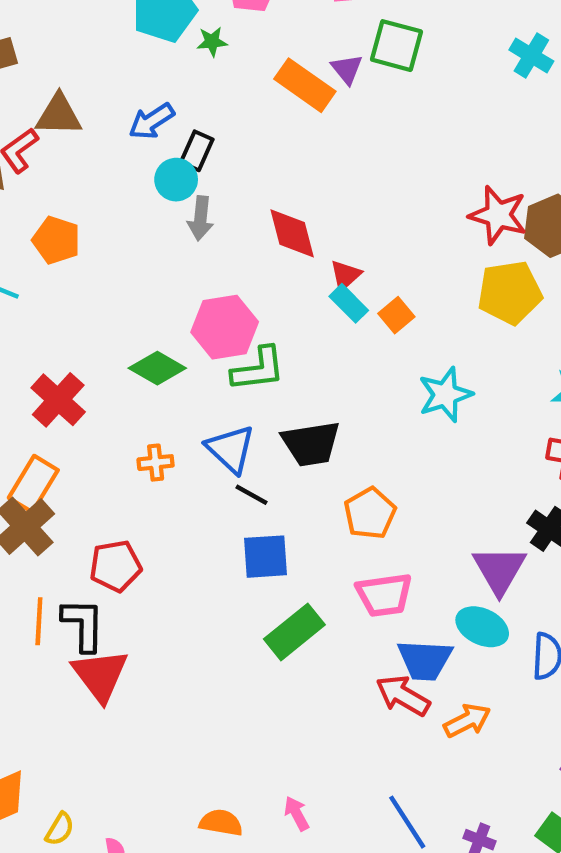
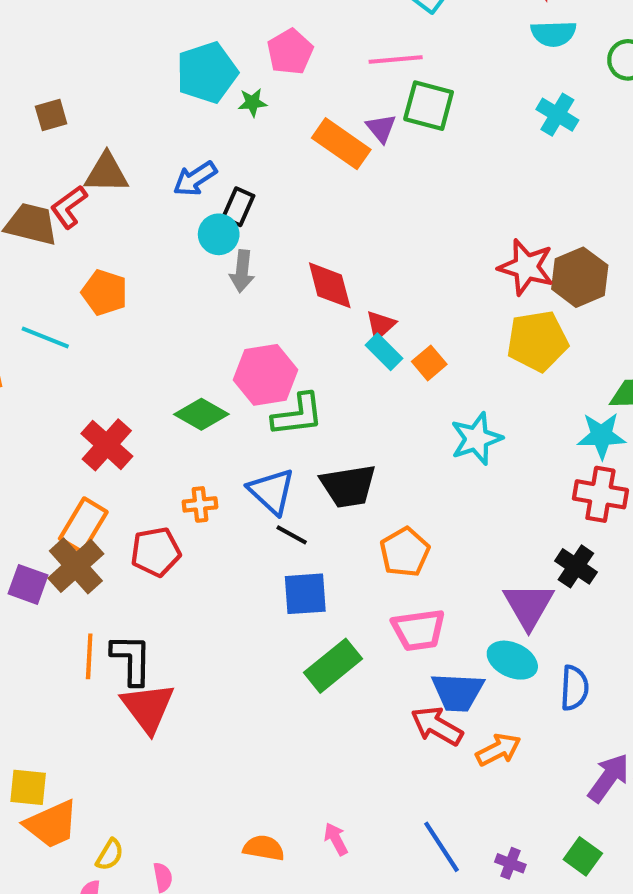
red pentagon: (116, 566) -> (156, 552), moved

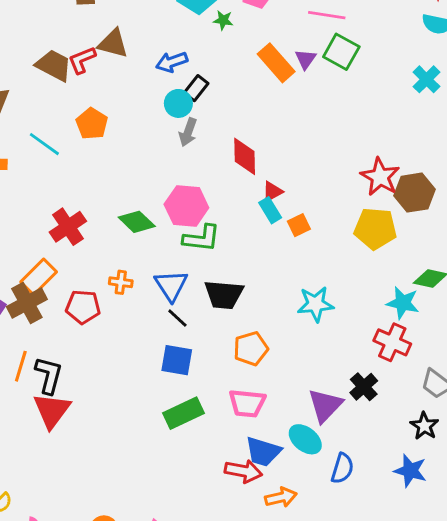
cyan star: (476, 439) -> (316, 304), moved
red arrow: (437, 726) -> (243, 471), turned 147

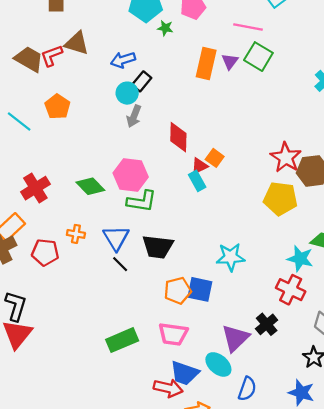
orange rectangle: (276, 63) -> (206, 64), turned 52
orange square: (299, 225) -> (215, 158), moved, turned -30
blue square: (177, 360) -> (200, 289), moved

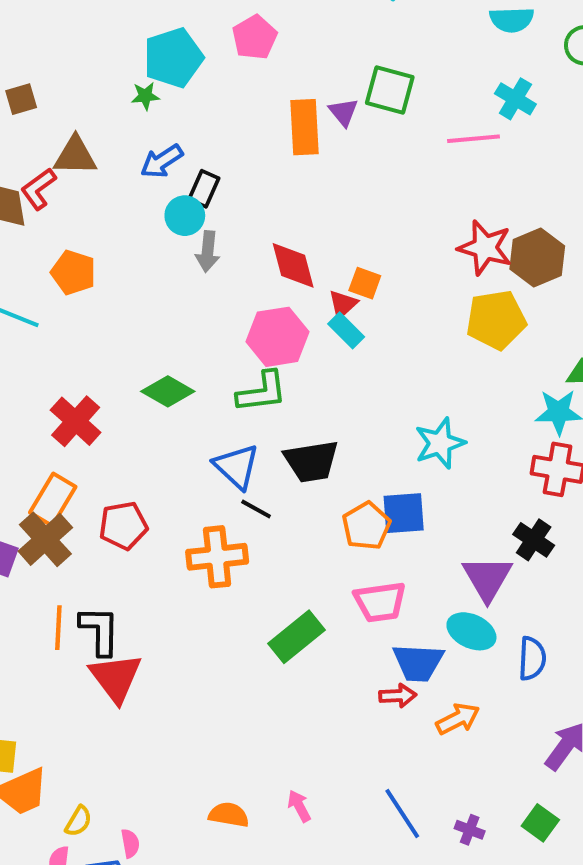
pink line: (248, 27) -> (473, 139), moved
green star: (165, 28) -> (145, 96), moved
pink hexagon: (131, 175) -> (278, 337), moved
orange cross: (76, 234) -> (217, 557), moved, size x1.8
red arrow: (168, 388) -> (398, 696), size x0.7

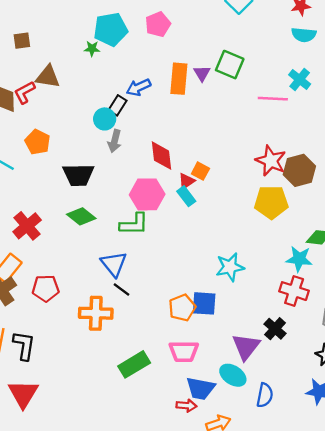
blue arrow: (162, 161) -> (138, 87), moved
black trapezoid: (311, 461) -> (78, 175), moved
red triangle: (116, 678) -> (23, 394), moved

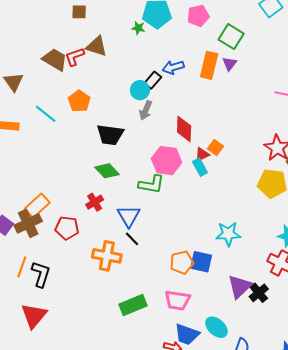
green square: (230, 65) -> (231, 37), moved
red cross: (27, 226) -> (95, 202), moved, size x0.7
purple triangle: (246, 347) -> (240, 286), moved

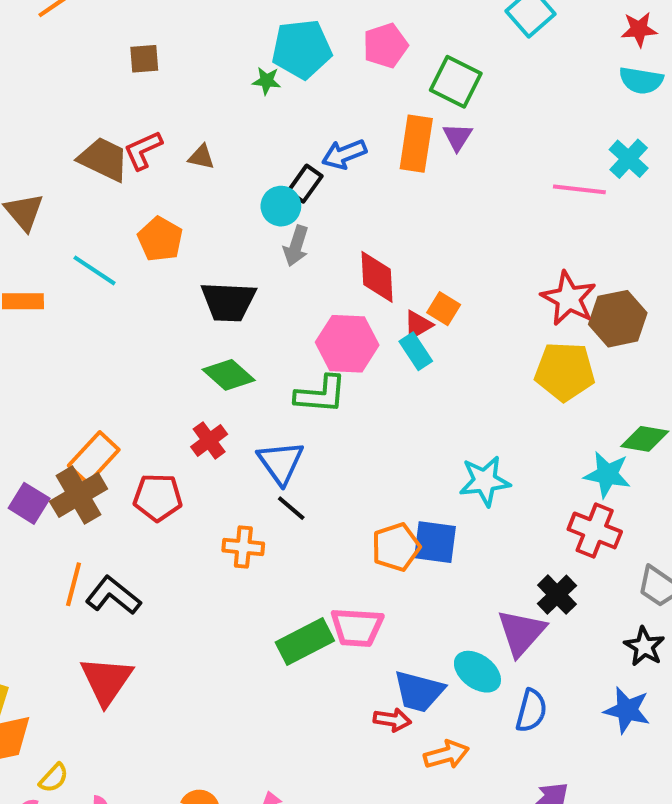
brown triangle: (97, 46) -> (201, 157), moved, size x0.6
orange cross: (107, 256) -> (243, 547), size x0.7
black L-shape: (41, 274) -> (113, 596), turned -64
purple triangle: (240, 286) -> (521, 632), moved
pink trapezoid: (177, 300) -> (357, 627), moved

